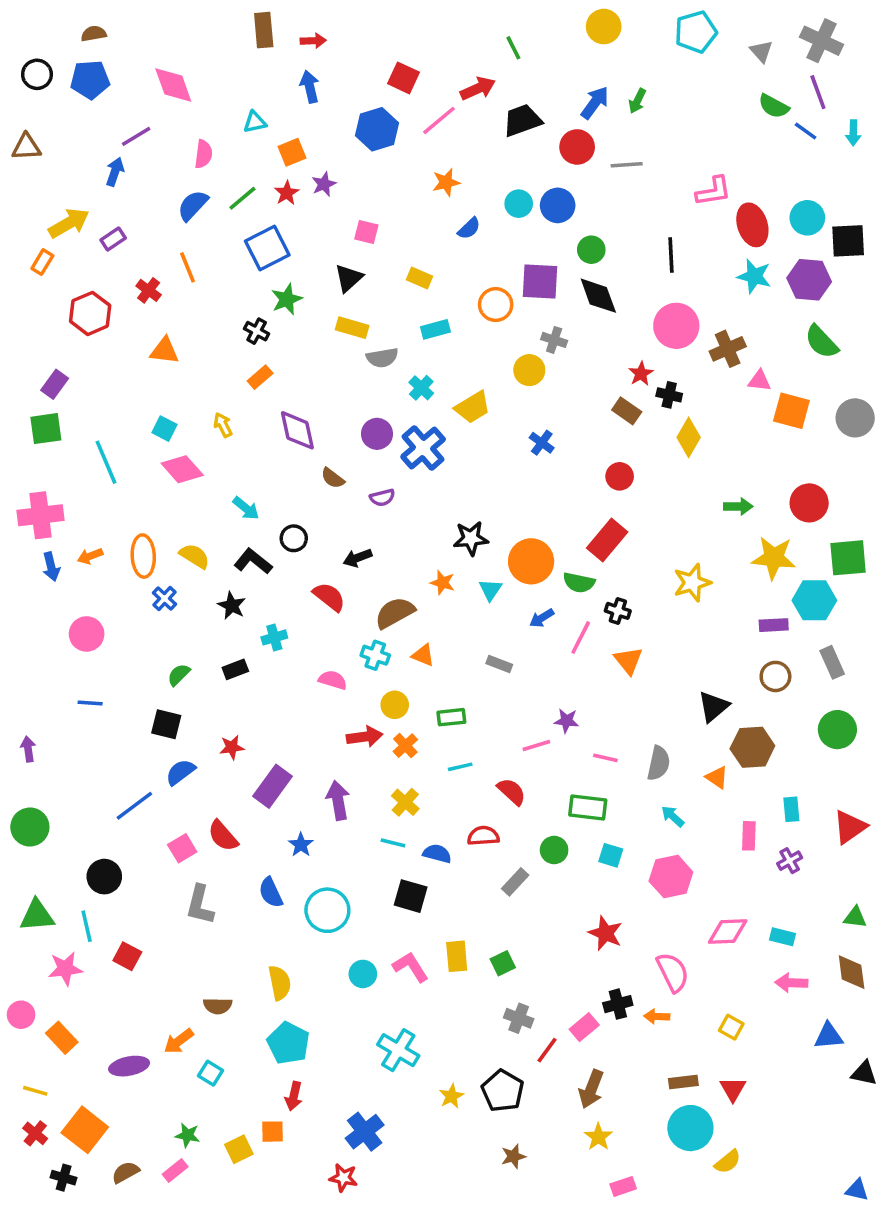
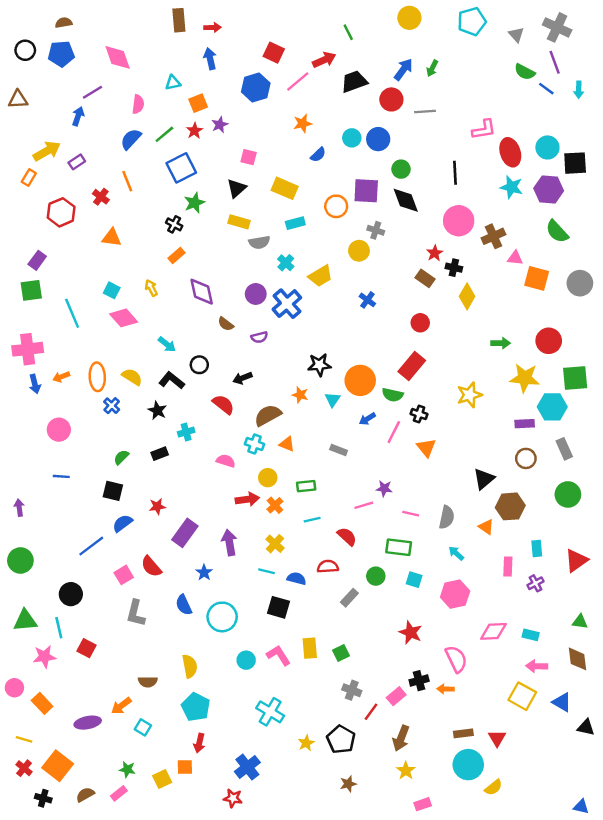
yellow rectangle: (419, 278) -> (285, 188), size x1.5
yellow square: (731, 1027) -> (522, 696), moved, size x1.6
blue triangle: (829, 1036) -> (562, 702), turned 35

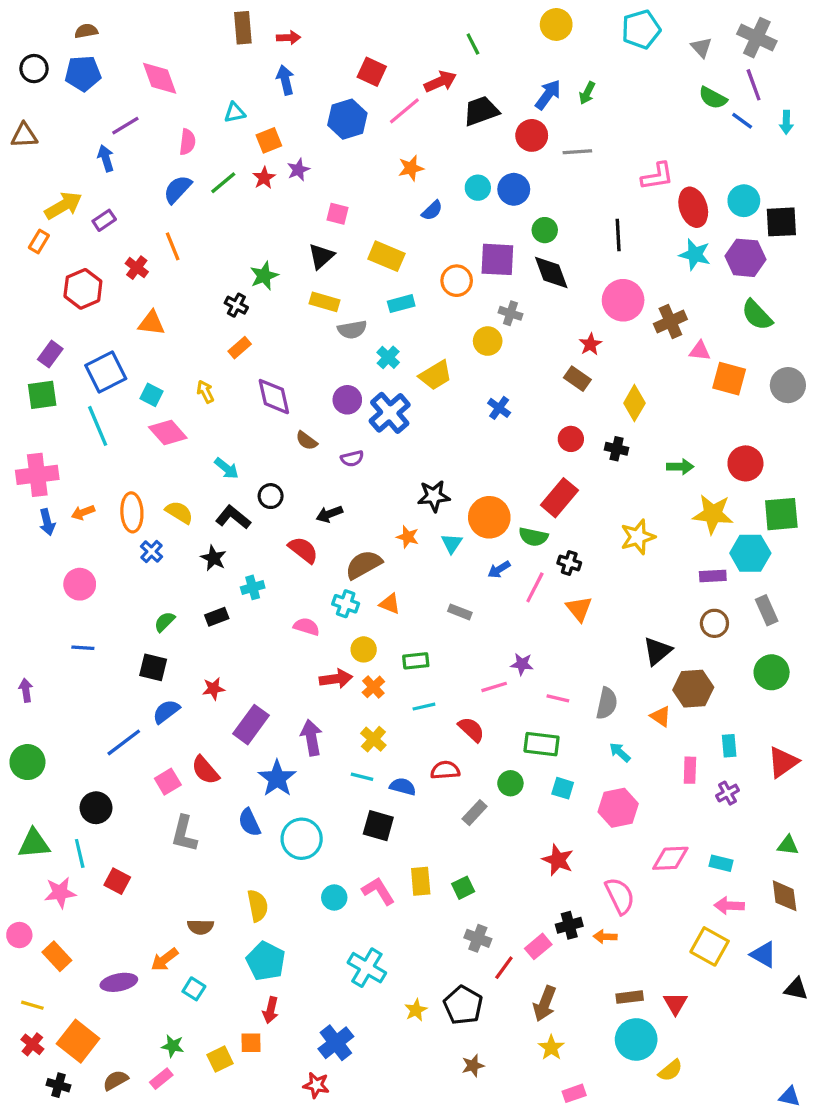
blue arrow: (78, 116) -> (106, 158), turned -36
blue square: (181, 168) -> (106, 372), moved
black cross: (454, 268) -> (617, 449), moved
blue star: (204, 573) -> (277, 778), size x1.6

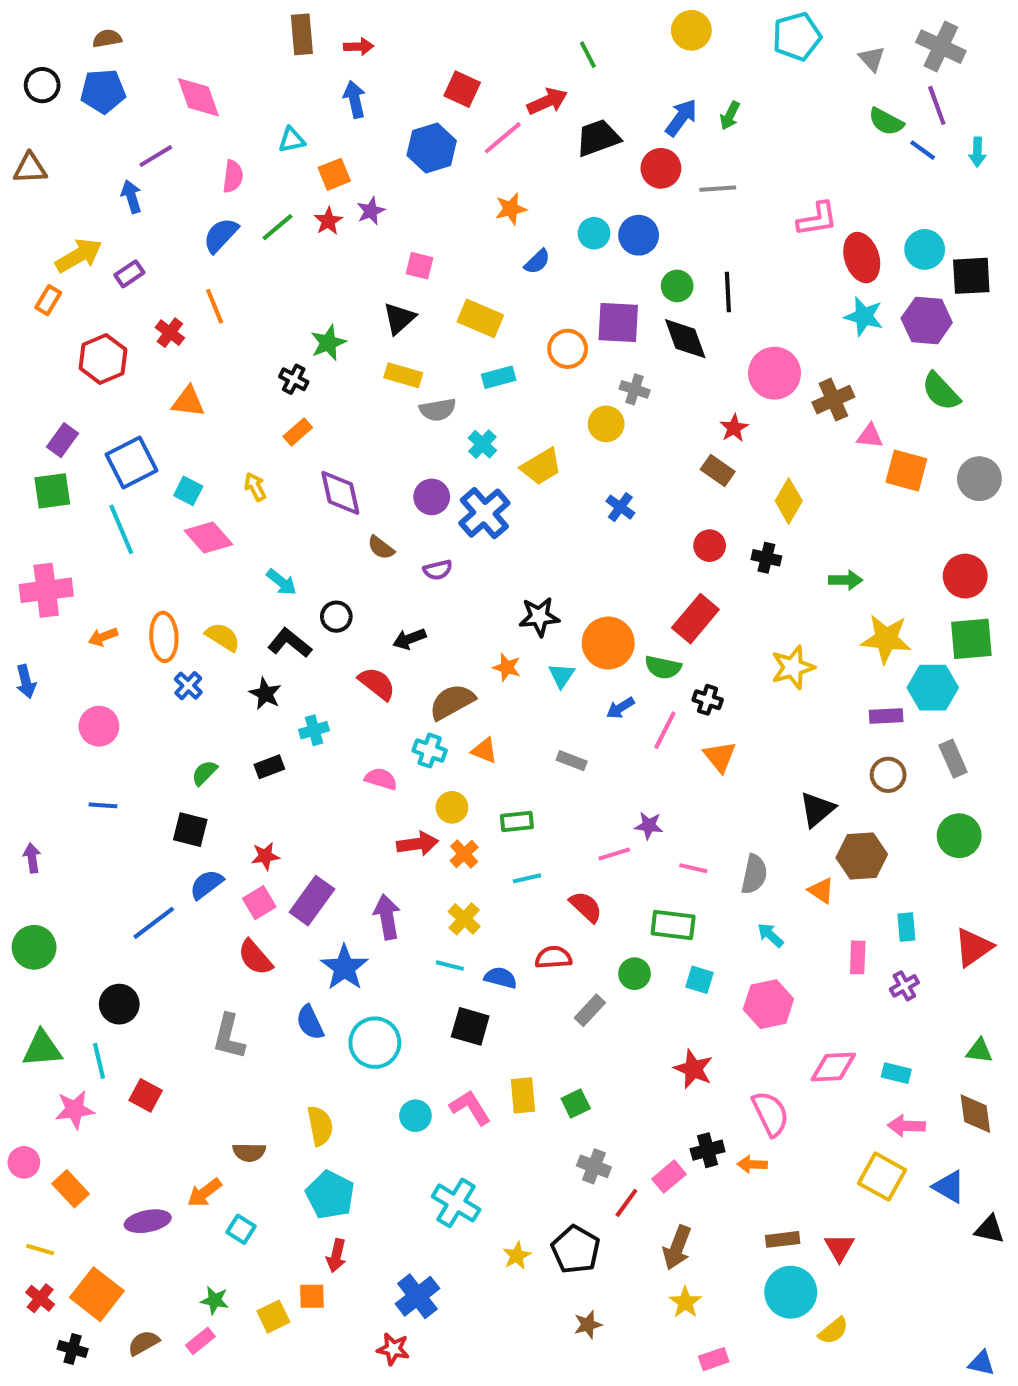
black line: (618, 235) -> (728, 292), moved
red circle: (745, 463) -> (965, 576), moved
blue arrow: (47, 522) -> (26, 682), moved
pink square: (168, 782) -> (259, 903), moved

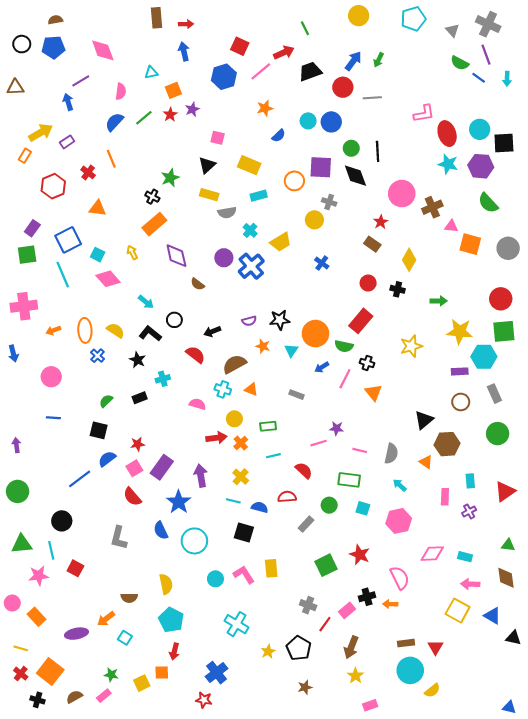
orange rectangle: (298, 432) -> (154, 224), size x1.6
purple semicircle: (438, 570) -> (249, 321), moved
green square: (576, 1104) -> (326, 565), moved, size x1.5

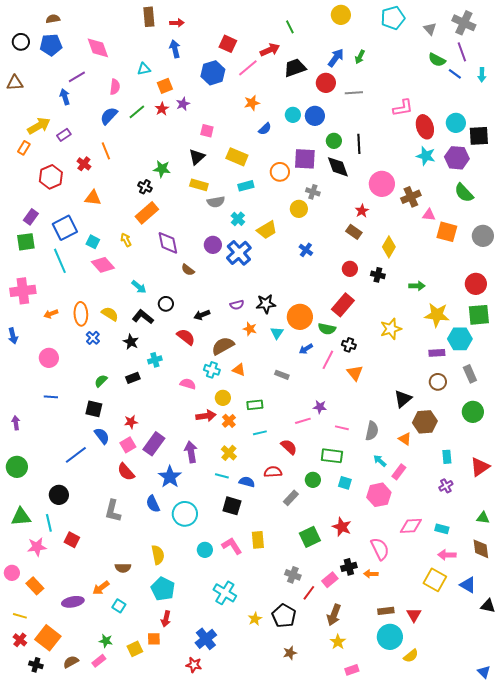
green star: (170, 178) -> (162, 169), turned 30
blue semicircle: (107, 459) -> (102, 436), turned 90
pink rectangle: (445, 497) -> (399, 472), moved, turned 35
blue triangle: (509, 707) -> (484, 672), turned 32

